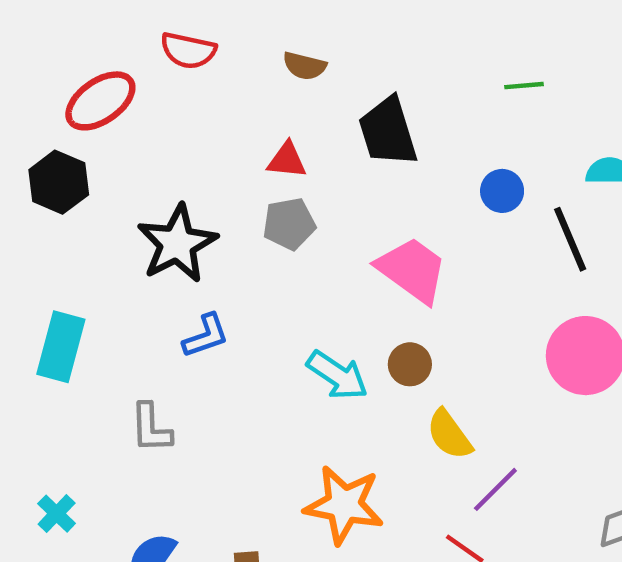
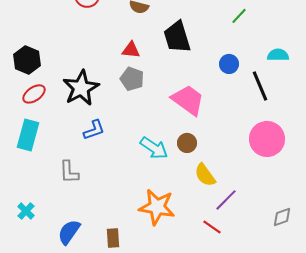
green line: (524, 86) -> (239, 16), turned -42
red ellipse: (100, 101) -> (34, 94), moved, size x0.7
gray pentagon: (289, 224) -> (132, 79), turned 30

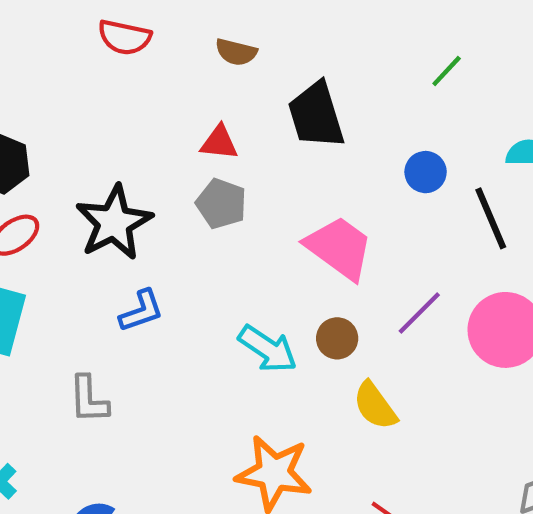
purple line: (226, 200) -> (419, 313), moved

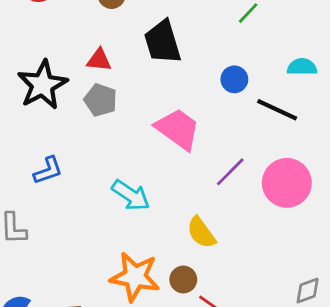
black line: (491, 218) -> (277, 110), turned -42
black star: (114, 223) -> (42, 85), moved
brown circle: (337, 338) -> (183, 279), moved

